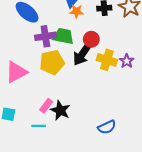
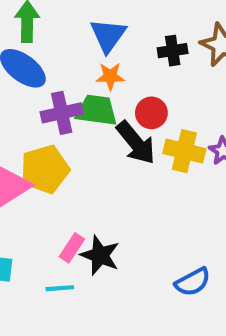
orange star: (77, 11) -> (110, 76), moved
black arrow: (82, 54) -> (136, 143), turned -70
yellow pentagon: (52, 62) -> (45, 169), moved

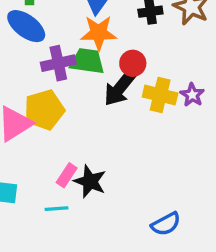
orange star: (110, 76) -> (99, 33), size x1.5
black arrow: (136, 143) -> (120, 88), turned 78
blue semicircle: (193, 282) -> (166, 224), moved

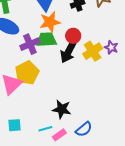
yellow cross: (160, 95) -> (93, 51), turned -36
pink rectangle: (67, 175) -> (59, 135), moved, turned 32
blue semicircle: (166, 224) -> (84, 129), moved

